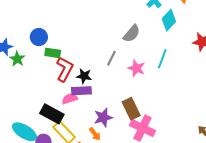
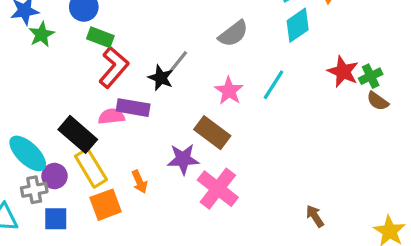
gray line: (111, 58) -> (178, 62), moved
black star: (84, 76) -> (161, 78), moved
brown rectangle: (131, 109) -> (212, 133), moved, turned -40
purple star: (103, 117) -> (183, 159), moved

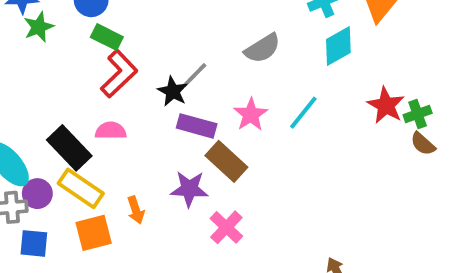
purple rectangle: (133, 108) -> (197, 126), moved
yellow rectangle: (91, 168) -> (81, 188), turned -30
pink cross: (218, 189) -> (226, 227), size x0.7

